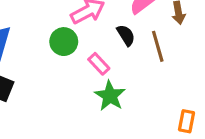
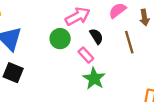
black semicircle: (126, 35) -> (96, 36), moved

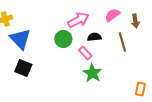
black semicircle: (96, 36) -> (94, 37), turned -64

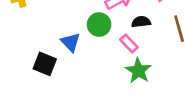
blue triangle: (20, 39) -> (71, 42), moved, size x0.7

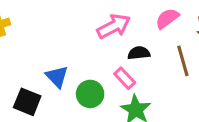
green circle: (99, 25) -> (90, 94), moved

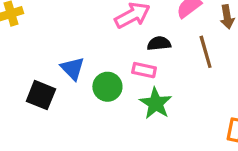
pink rectangle: (125, 78) -> (144, 70), turned -35

